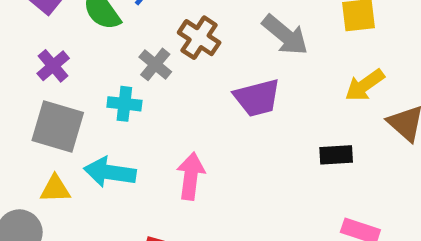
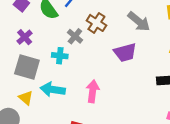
yellow triangle: (55, 189) -> (26, 98), turned 42

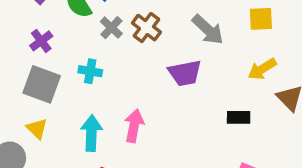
gray cross: (75, 36) -> (111, 28), moved
cyan arrow: (53, 89) -> (91, 133), moved, turned 80

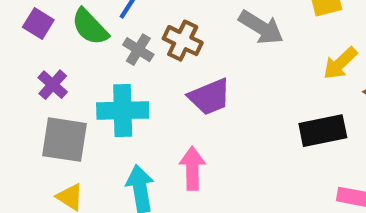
cyan cross: (90, 71) -> (123, 110), size x1.6
purple trapezoid: (185, 73) -> (210, 97), moved
black rectangle: (239, 117) -> (323, 131), size x1.5

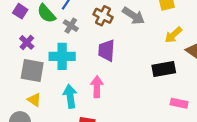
brown cross: (183, 41) -> (103, 16), moved
purple trapezoid: (210, 97) -> (106, 50), turned 115

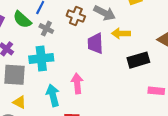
yellow arrow: (173, 35) -> (121, 33), moved, turned 48
purple trapezoid: (106, 50) -> (95, 43), moved

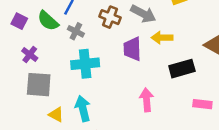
cyan cross: (41, 58) -> (85, 64), moved
pink arrow: (77, 83) -> (147, 100), moved
yellow triangle: (19, 102) -> (56, 115), moved

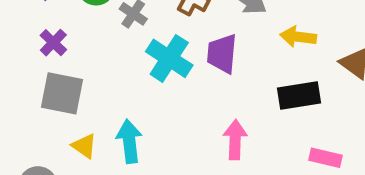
yellow arrow: (162, 38) -> (298, 37), moved
cyan cross: (85, 64) -> (169, 58), moved, turned 32

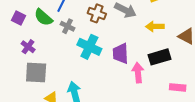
purple trapezoid: (222, 54) -> (121, 53), moved
pink arrow: (235, 140) -> (138, 73), moved

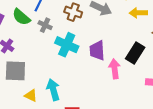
yellow arrow: (155, 26) -> (138, 13), moved
black rectangle: (159, 57) -> (135, 53), turned -40

